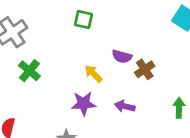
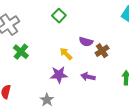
green square: (83, 19) -> (59, 16), turned 32

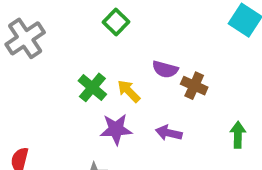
brown cross: (102, 51) -> (194, 86), turned -32
green cross: (21, 52) -> (92, 87), moved

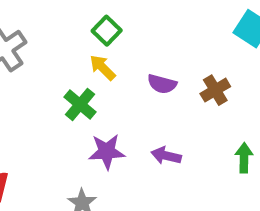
brown cross: (194, 86) -> (215, 90), moved, turned 35
yellow arrow: (129, 91) -> (103, 68), moved

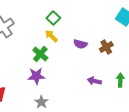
purple star: (107, 152) -> (36, 76), moved
purple arrow: (166, 156) -> (94, 81), moved

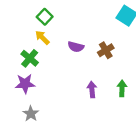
purple arrow: (94, 81) -> (92, 89), turned 72

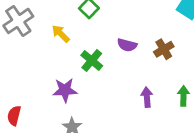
yellow arrow: (42, 38) -> (61, 34), moved
green cross: (30, 58) -> (92, 61), moved

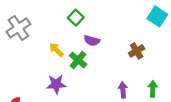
yellow arrow: (61, 34) -> (56, 50), moved
purple semicircle: (127, 45) -> (92, 41), moved

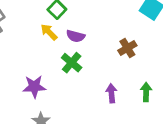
yellow arrow: (56, 50) -> (49, 32), moved
green cross: (78, 60) -> (72, 63), moved

